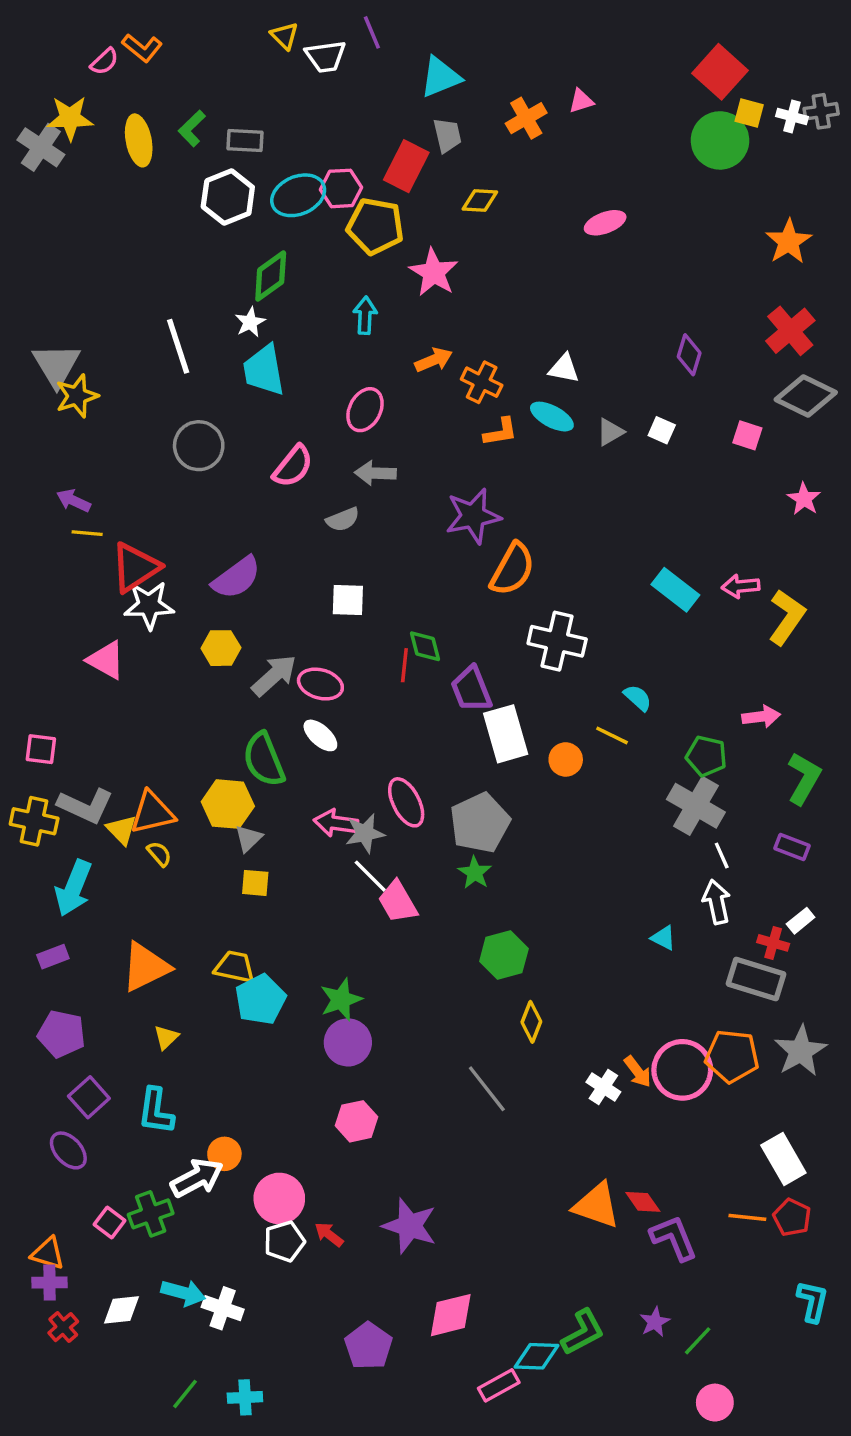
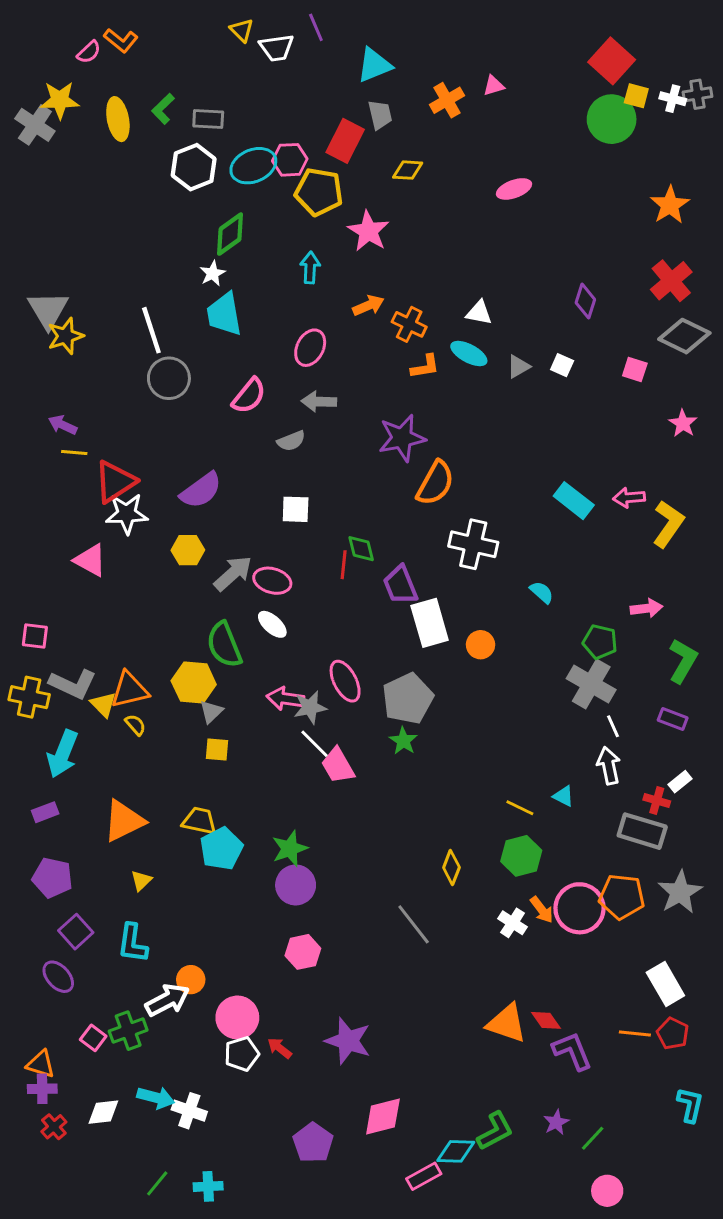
white line: (178, 346) -> (151, 330), moved
yellow line: (612, 735) -> (520, 808), moved
green hexagon: (504, 955) -> (521, 856), moved

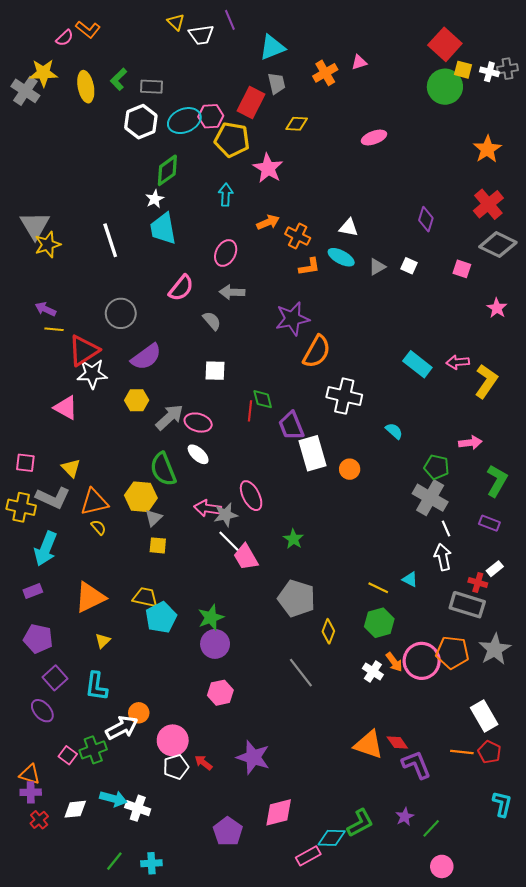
gray circle: (169, 378) -> (121, 313), moved
gray semicircle: (291, 441) -> (212, 321), turned -108
gray pentagon: (408, 699) -> (297, 598), moved, turned -30
yellow triangle: (103, 704) -> (71, 468), moved

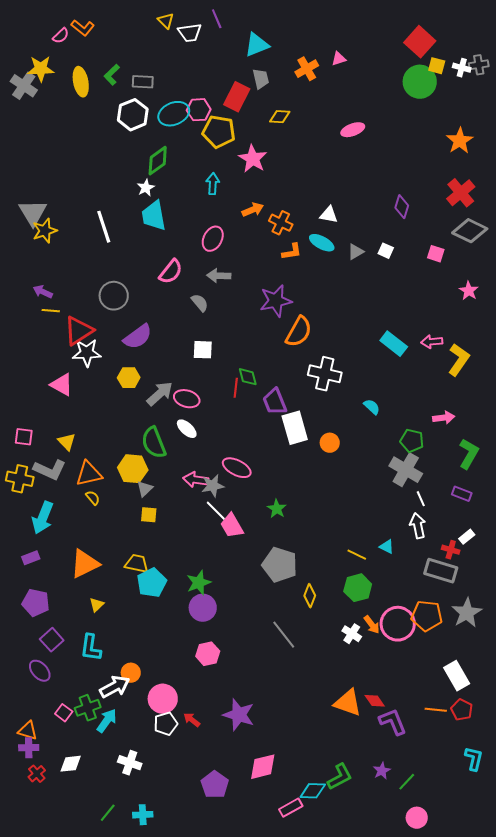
pink ellipse: (251, 496) -> (237, 468), turned -36
cyan arrow: (113, 799) -> (107, 721), moved, turned -70

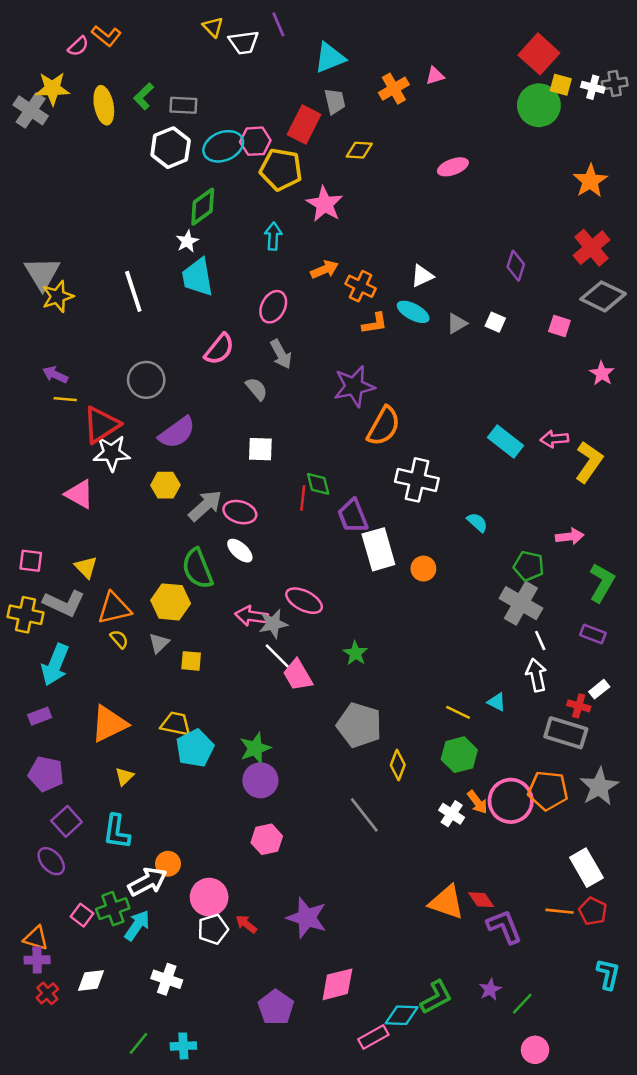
white triangle: (329, 215) -> (422, 276), turned -36
gray arrow: (219, 276) -> (281, 354), turned -120
gray triangle: (145, 489) -> (159, 643), moved

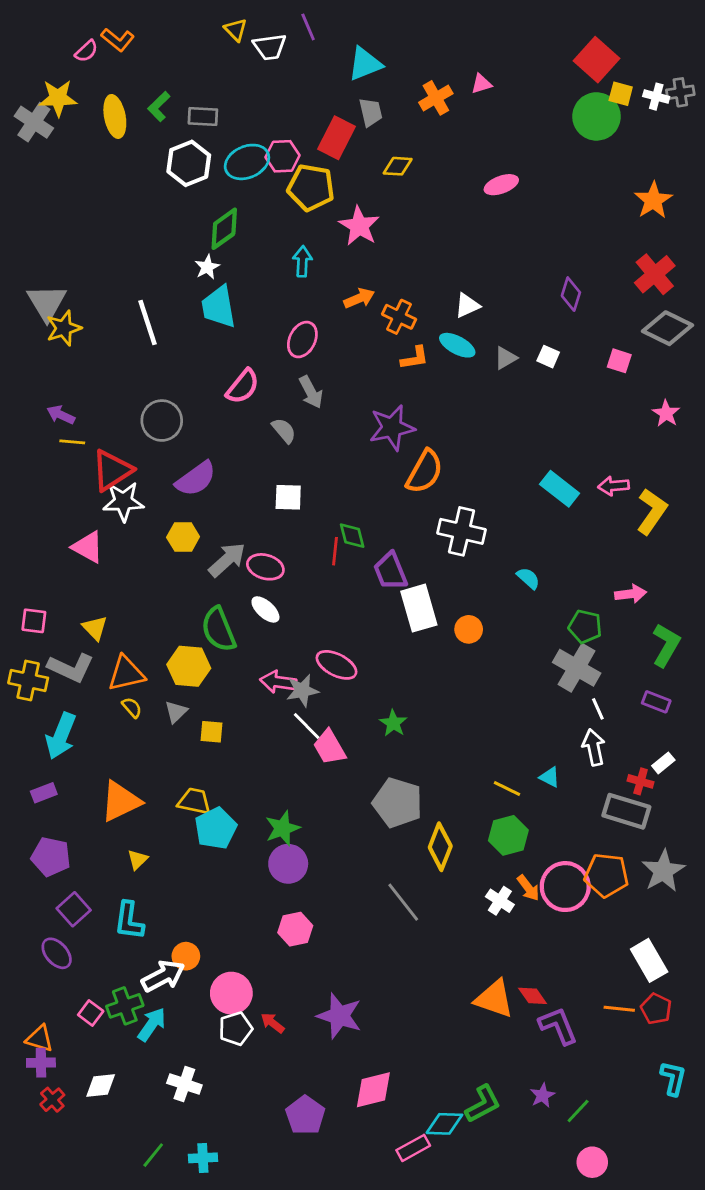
yellow diamond: (398, 765) -> (440, 847), size x1.4

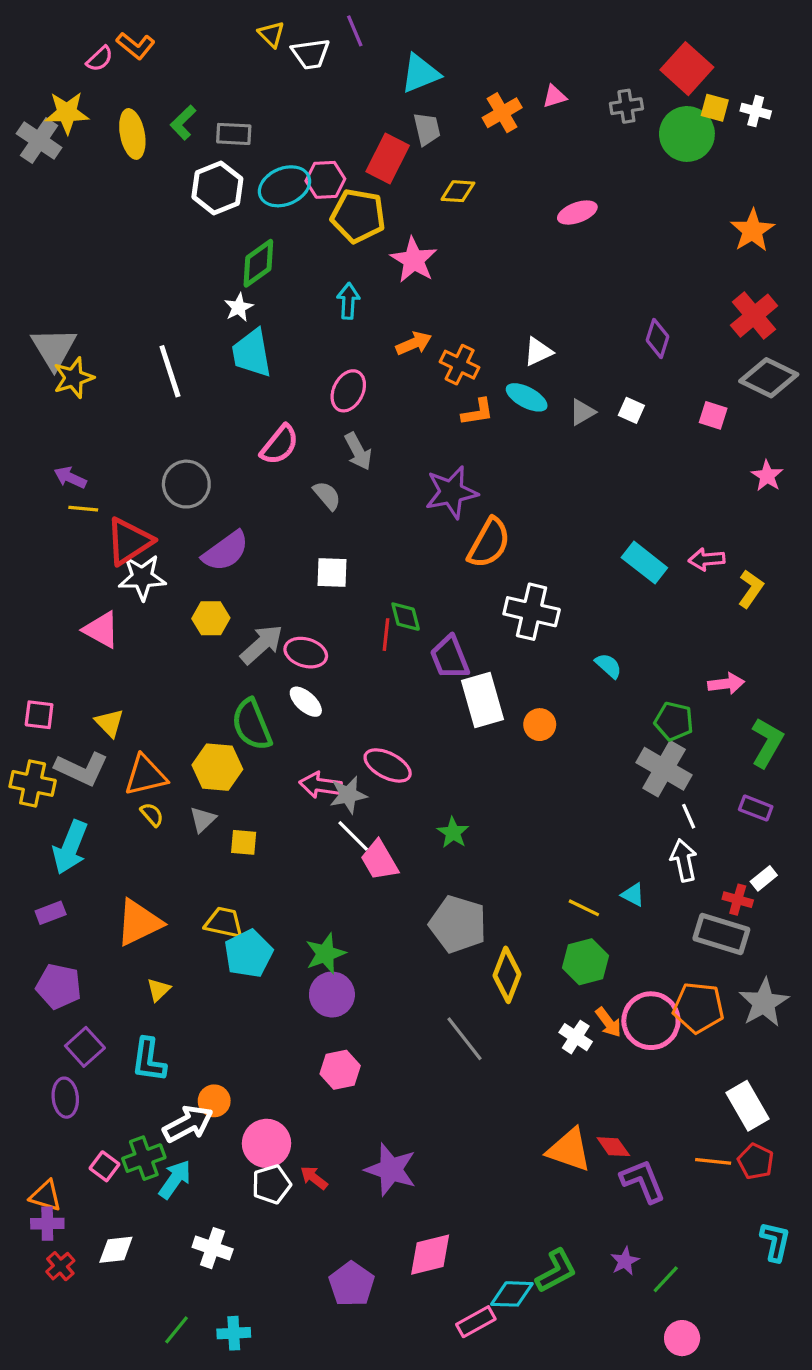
gray cross: (680, 92) -> (626, 106), moved
yellow L-shape: (652, 511) -> (751, 589), size x0.7
purple ellipse: (57, 953) -> (65, 1098), turned 36

